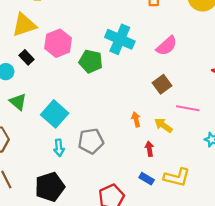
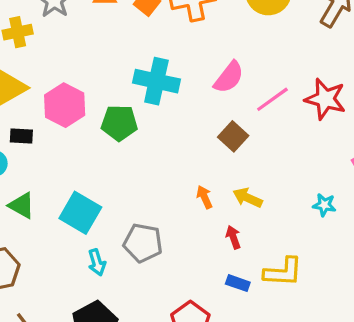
black rectangle: (26, 57) -> (21, 136), turned -32
pink line: (188, 108) -> (272, 99), moved, turned -35
gray pentagon: (91, 141) -> (143, 243), turned 30

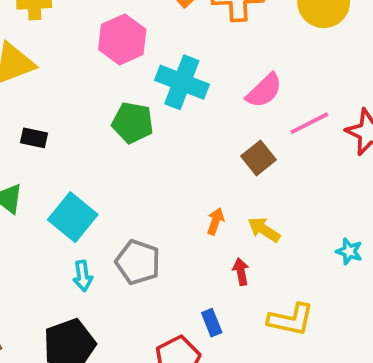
pink hexagon: (65, 105) -> (122, 39), moved
black rectangle: (21, 136) -> (34, 138), moved
orange arrow: (204, 197) -> (215, 221), turned 35
blue rectangle: (238, 283) -> (212, 323), moved, turned 40

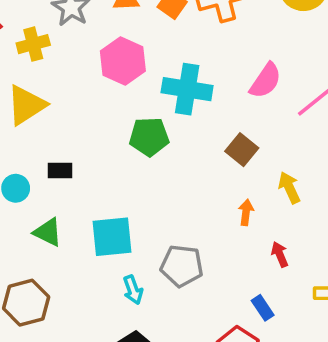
brown square: (259, 158) -> (242, 150), moved
cyan square: (73, 217) -> (112, 237), turned -33
yellow arrow: (264, 230) -> (289, 188), moved, turned 44

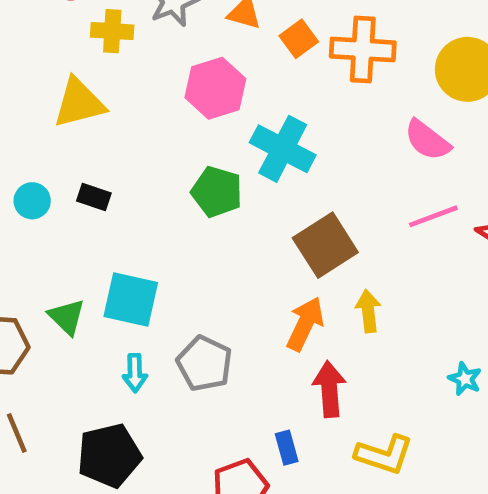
pink semicircle: (266, 81) -> (427, 140), moved, turned 75
brown square: (242, 150) -> (325, 245), size x1.5
orange arrow: (246, 212) -> (305, 324), size x1.6
green triangle: (48, 232) -> (67, 317), moved
red arrow: (280, 254) -> (329, 389), size x1.6

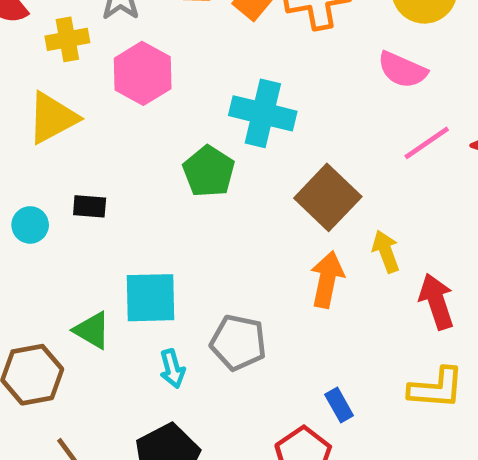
pink hexagon: (215, 88) -> (143, 73), moved
green pentagon: (217, 192) -> (209, 171), turned 30
red arrow: (329, 389) -> (437, 301), moved

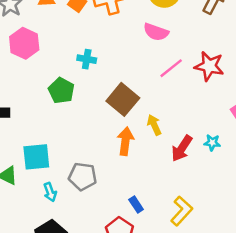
cyan cross: (263, 113) -> (87, 59), size x0.6
red arrow: (437, 301) -> (182, 148), turned -124
yellow L-shape: (436, 388) -> (182, 211), moved, turned -48

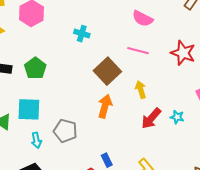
pink line: (171, 68) -> (138, 51), moved, turned 45
green pentagon: (61, 91) -> (35, 68), moved
yellow arrow: (154, 125) -> (141, 90), moved

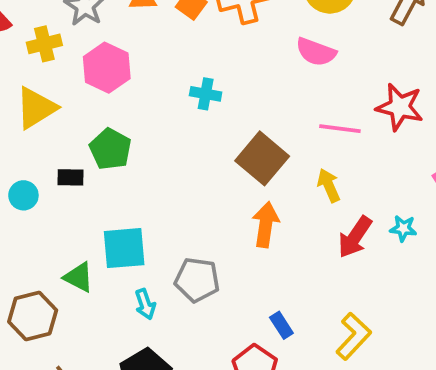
pink line: (138, 51) -> (340, 129), moved
green pentagon: (35, 68) -> (110, 149), moved

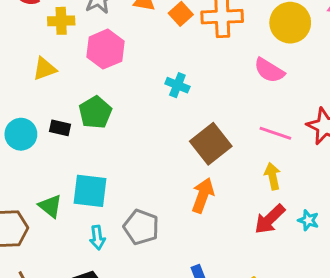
yellow triangle: (36, 108) -> (45, 69), size x0.7
yellow arrow: (329, 185) -> (273, 176), moved
cyan circle: (23, 195) -> (21, 134), size x1.4

